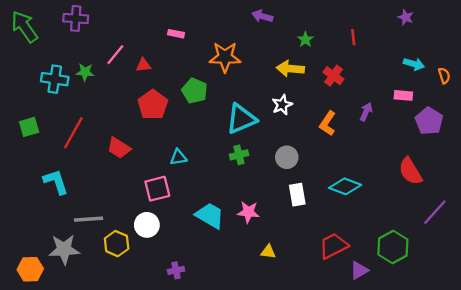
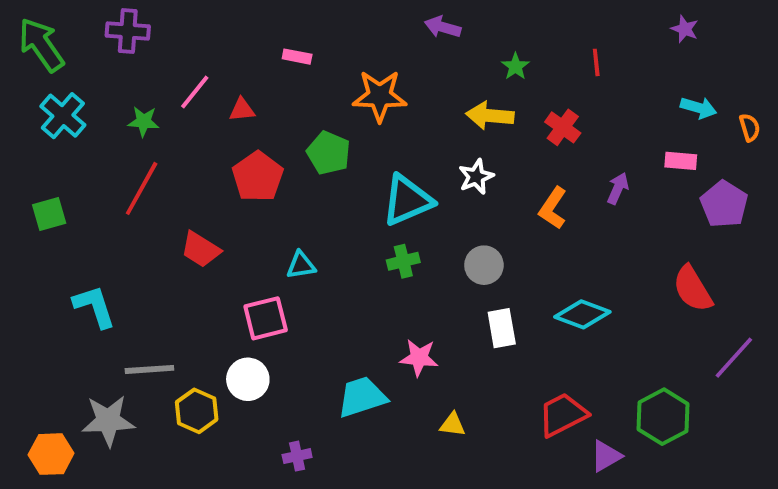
cyan cross: (55, 79) -> (63, 116), moved, turned 32
red line: (73, 133) -> (142, 188), moved
cyan trapezoid: (210, 216) -> (362, 397), moved, turned -48

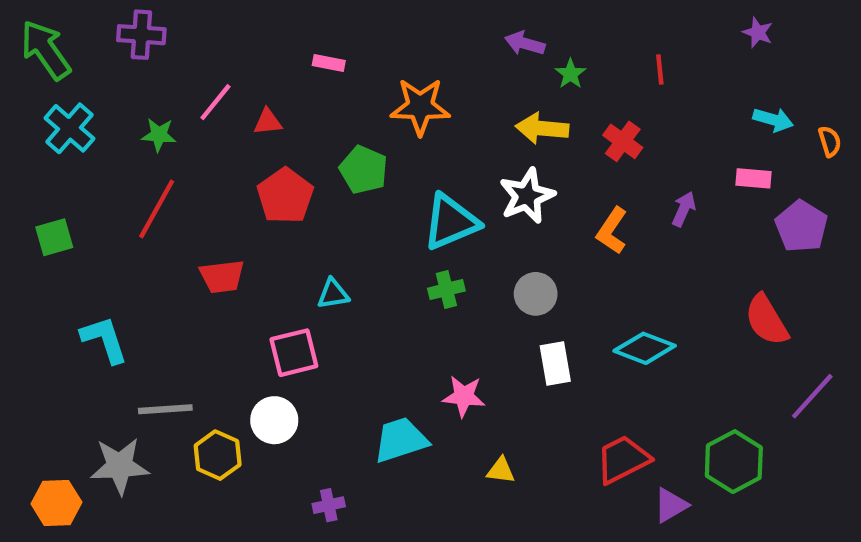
purple arrow: (443, 27) -> (525, 43), moved
white star: (476, 177) -> (527, 196), size x1.4
red trapezoid: (201, 249) -> (222, 276), turned -39

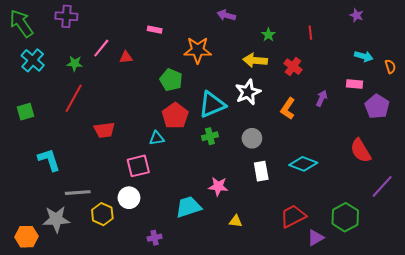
purple arrow: (525, 43) -> (226, 15), moved
red pentagon: (285, 196) -> (175, 116), moved

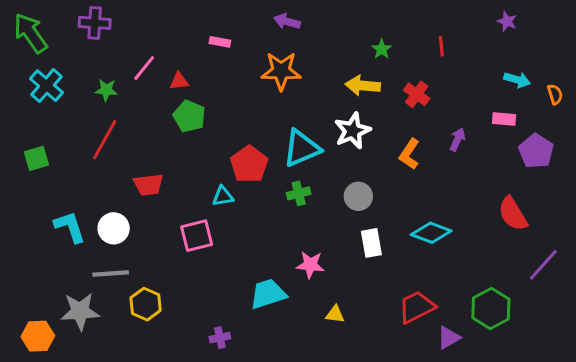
purple arrow: (226, 15) -> (287, 21), moved
green pentagon: (171, 80) -> (189, 116), moved
white circle: (129, 198) -> (114, 228), moved

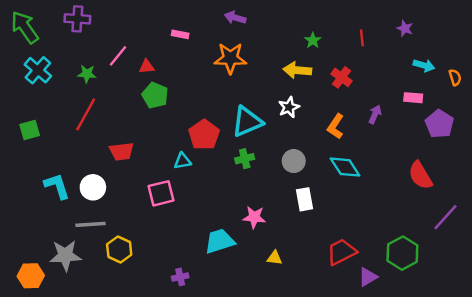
purple star: (507, 21) -> (405, 28), moved
white star: (353, 131) -> (289, 107), size x0.7
cyan diamond: (431, 233) -> (345, 167), moved, turned 36

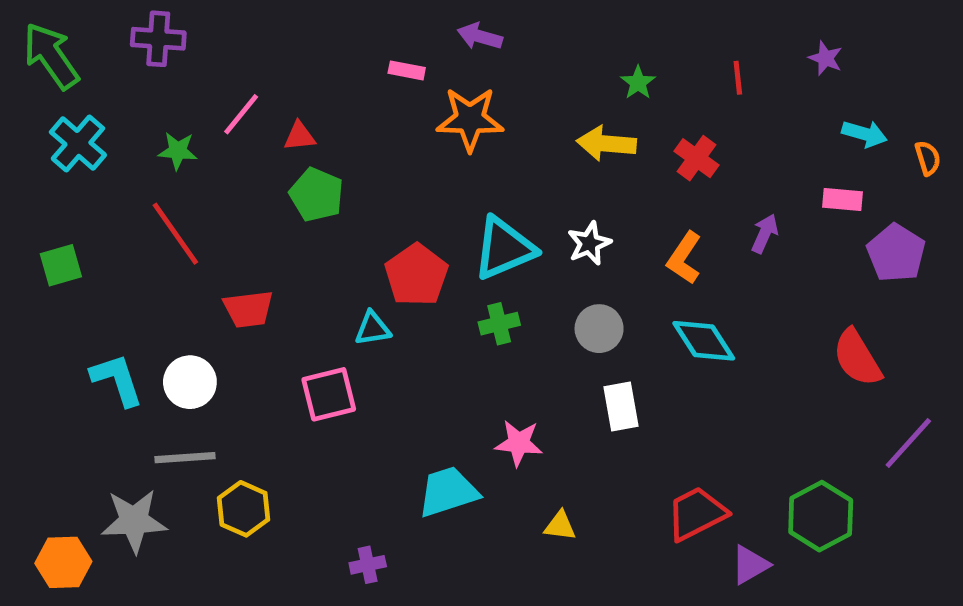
pink rectangle: (180, 34) -> (407, 70), moved
white star: (289, 107) -> (589, 243), moved
red line: (86, 114) -> (175, 234), turned -64

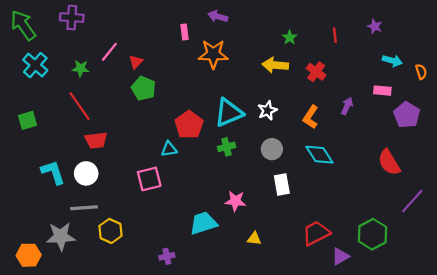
pink rectangle: (407, 70) -> (185, 32), turned 72
red triangle: (300, 136) -> (136, 62), turned -40
red trapezoid: (248, 309) -> (96, 140), moved

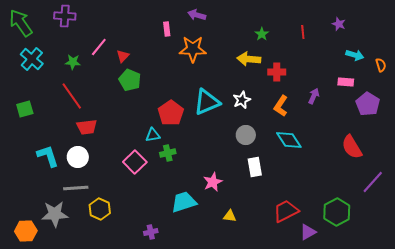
red cross: (316, 72) -> (277, 72), moved, turned -36
green cross: (227, 147) -> (168, 153), moved
pink square: (149, 179) -> (135, 162), turned -30
pink star: (235, 201) -> (213, 182), turned -30

